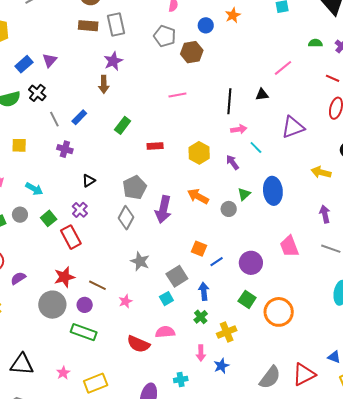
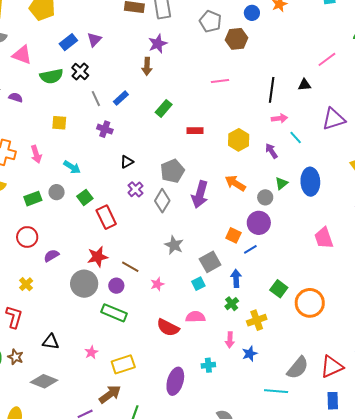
purple cross: (80, 210) -> (135, 189), moved
purple circle: (251, 263) -> (259, 223), moved
black triangle: (22, 364) -> (51, 342), size x0.7

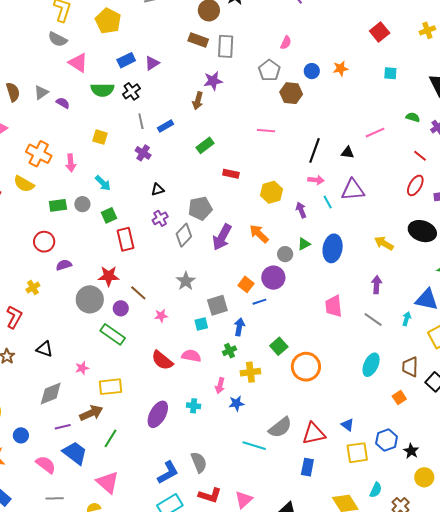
purple triangle: (334, 119) -> (353, 190), moved
gray diamond: (44, 381) -> (51, 394), moved, turned -56

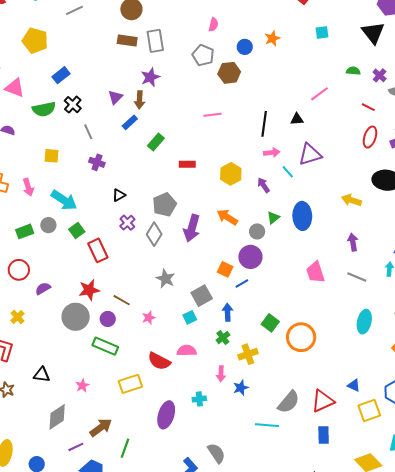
purple triangle: (152, 63) -> (115, 97), moved
blue rectangle: (165, 126) -> (130, 122), moved
cyan arrow: (103, 183) -> (64, 200), size x1.5
yellow rectangle: (111, 387) -> (130, 384), moved

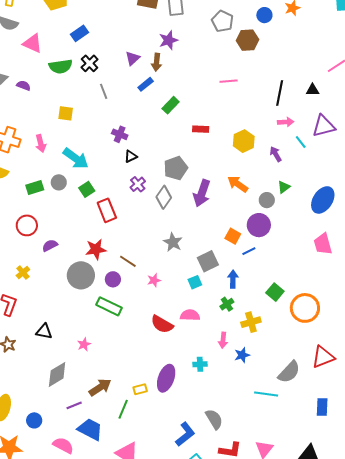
purple cross: (97, 162) -> (120, 134), moved
blue ellipse: (302, 216) -> (323, 200), moved, turned 32
yellow rectangle: (130, 384) -> (140, 389), moved, size x0.6
red triangle: (323, 401) -> (323, 357), moved

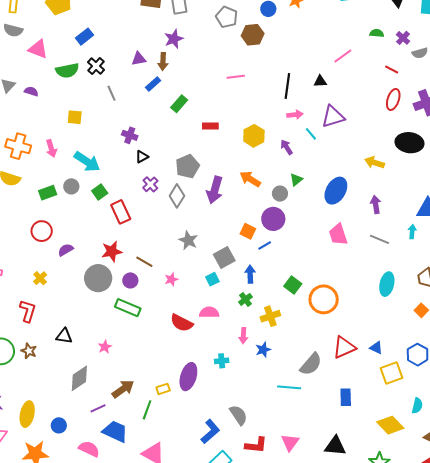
purple triangle: (133, 58) -> (139, 59), turned 35

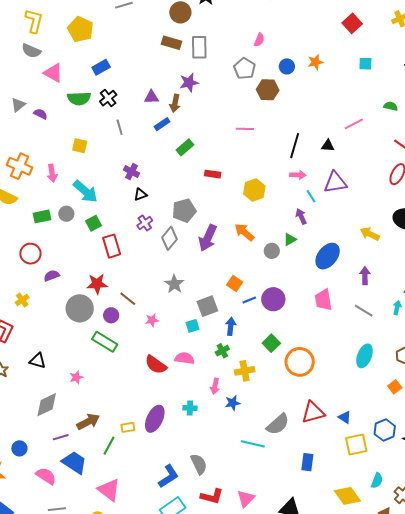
purple arrow: (287, 147) -> (301, 216), moved
purple circle: (273, 219) -> (273, 299), moved

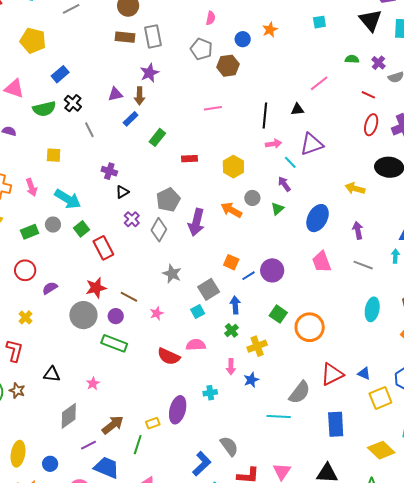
gray circle: (272, 251) -> (252, 198), moved
blue rectangle: (307, 462) -> (336, 424), size x1.4

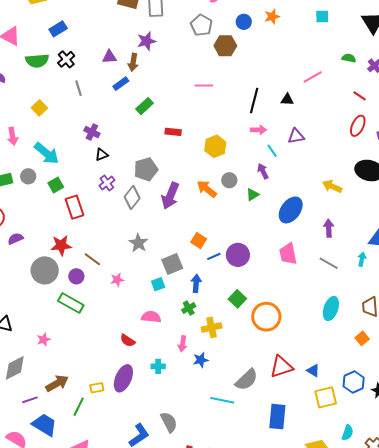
purple triangle: (312, 144) -> (296, 136), size x0.7
yellow square: (54, 155) -> (39, 108), turned 35
red semicircle: (169, 356) -> (128, 340), moved, size x0.7

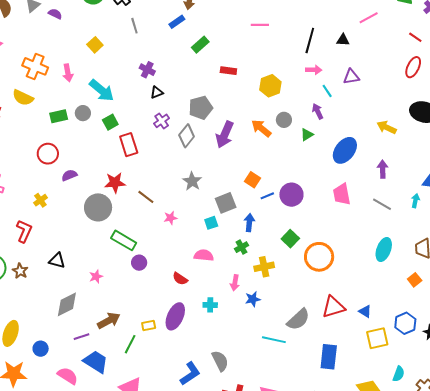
purple circle: (76, 276) -> (139, 263), moved

